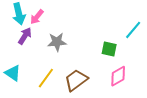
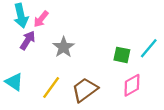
cyan line: (133, 30) -> (149, 48), moved
gray star: (57, 42) -> (63, 47), turned -30

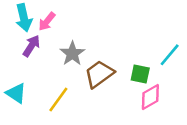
green square: (122, 55) -> (140, 74), moved
brown trapezoid: (85, 90) -> (99, 74), moved

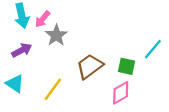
purple arrow: (31, 46) -> (22, 50), moved, turned 30
gray star: (72, 54) -> (56, 35), moved
pink diamond: (150, 97) -> (121, 93), moved

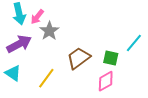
purple arrow: (22, 50) -> (19, 44), size x1.4

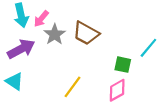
brown trapezoid: (79, 58) -> (86, 33), moved, turned -115
yellow line: (46, 78) -> (72, 87), moved

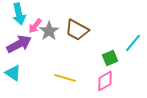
pink arrow: (41, 19) -> (35, 26), moved
green square: (123, 65) -> (110, 58), turned -35
yellow line: (72, 87) -> (65, 78), turned 70

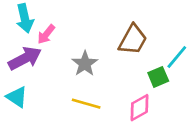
brown trapezoid: (77, 30) -> (133, 40), moved, turned -90
gray star: (49, 31) -> (85, 64), moved
green square: (110, 58) -> (158, 77), moved

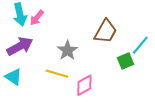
pink arrow: (46, 34) -> (37, 18), moved
yellow line: (86, 104) -> (57, 74), moved
pink diamond: (139, 108) -> (84, 85), moved

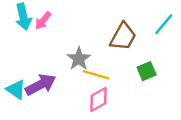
cyan line: (140, 45) -> (164, 24), moved
purple arrow: (20, 46) -> (41, 85), moved
yellow line: (57, 74) -> (96, 75), moved

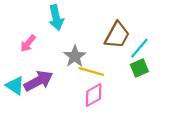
cyan arrow: (23, 17) -> (56, 18), moved
pink arrow: (43, 21) -> (28, 43), moved
cyan line: (164, 24) -> (139, 48), moved

